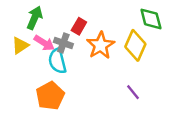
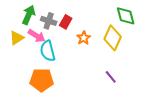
gray cross: (63, 43) -> (49, 21), moved
orange star: (101, 45) -> (84, 38), size x0.6
orange pentagon: (50, 96) -> (42, 80), turned 30

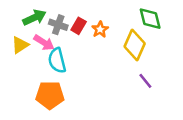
green arrow: (29, 15) -> (34, 18), turned 42
orange star: (84, 38) -> (100, 29), moved
purple line: (111, 77) -> (145, 81), moved

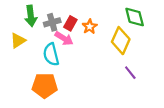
green arrow: (34, 18) -> (31, 16), turned 108
gray cross: (58, 25) -> (52, 22), turned -35
pink arrow: (44, 43) -> (64, 38), moved

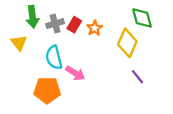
pink arrow: (64, 38) -> (75, 73), moved
yellow triangle: (18, 41) -> (19, 43), turned -35

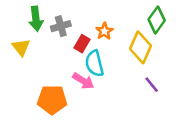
green diamond: (142, 18) -> (157, 20), turned 50
red rectangle: (74, 25) -> (82, 44), moved
cyan semicircle: (54, 57) -> (94, 63), moved

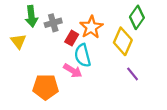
orange star: (104, 31) -> (91, 27), size x1.5

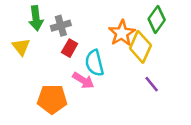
orange star: (91, 27) -> (122, 33), moved
red rectangle: (72, 38) -> (70, 48), moved

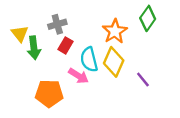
green arrow: (36, 18) -> (34, 48), moved
yellow triangle: (21, 47) -> (20, 34), moved
yellow diamond: (140, 47) -> (114, 62), moved

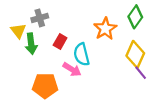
gray cross: (57, 24) -> (40, 18), moved
yellow diamond: (114, 62) -> (135, 54), moved
purple line: (143, 79) -> (141, 73), moved

